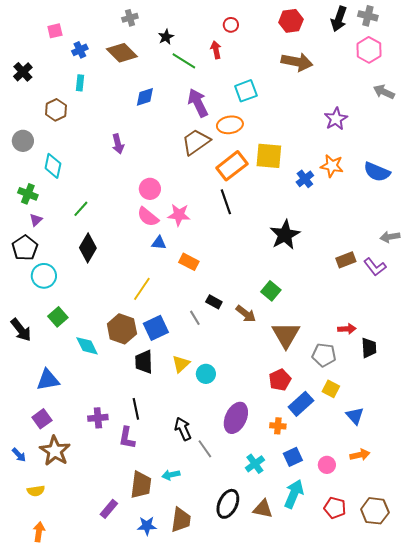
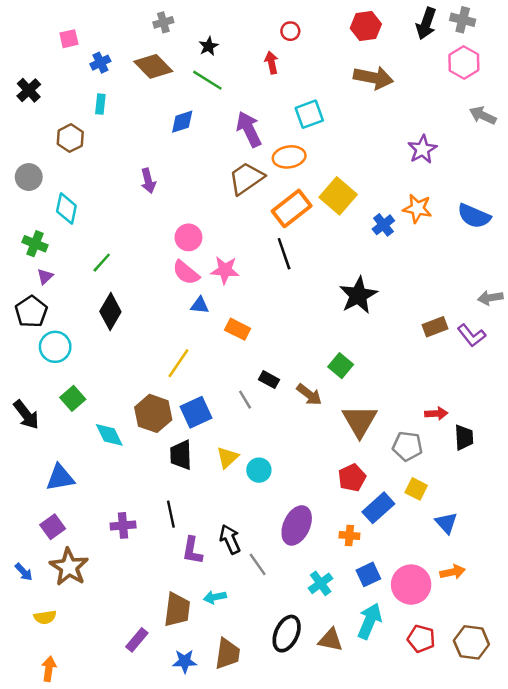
green line: (184, 61) -> (207, 80), moved
yellow square: (269, 156) -> (338, 196), turned 36
purple L-shape: (127, 438) -> (192, 551), moved
pink circle: (327, 465) -> (411, 585), size x1.8

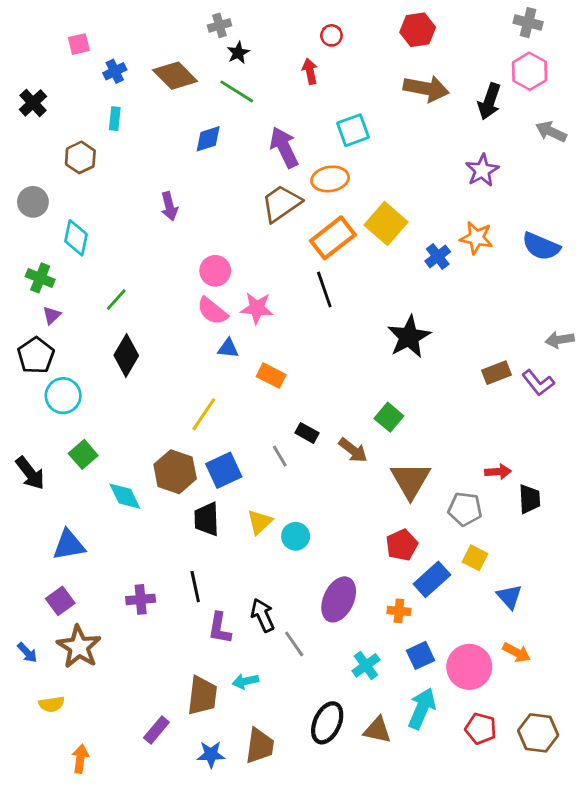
gray cross: (163, 22) -> (220, 25), moved
black arrow: (426, 24) -> (489, 101), moved
orange arrow: (453, 572) -> (517, 653), turned 40
orange arrow: (49, 669) -> (80, 759), moved

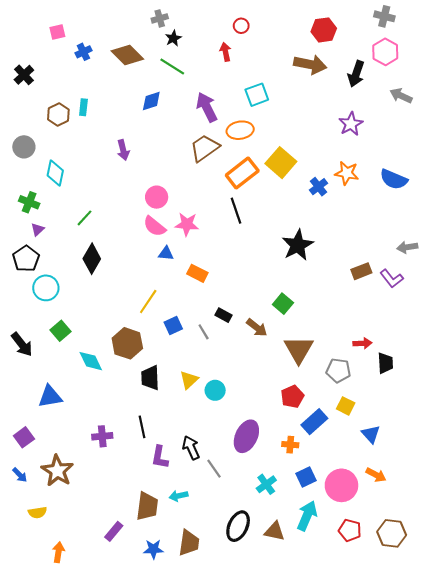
red hexagon: (418, 30) -> (324, 30), moved
cyan rectangle: (115, 119) -> (83, 107), moved
blue square: (224, 470) -> (173, 326), moved, size x0.7
purple square: (60, 601) -> (24, 437), moved

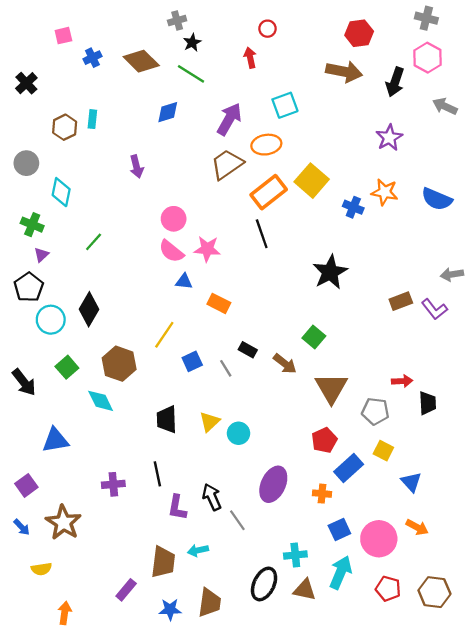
purple arrow: (207, 107) -> (229, 119), turned 56
blue cross: (318, 187) -> (353, 207), turned -30
black diamond: (92, 259) -> (89, 309), moved
brown hexagon: (127, 343) -> (119, 364), moved
cyan cross: (266, 484) -> (295, 555), moved, turned 30

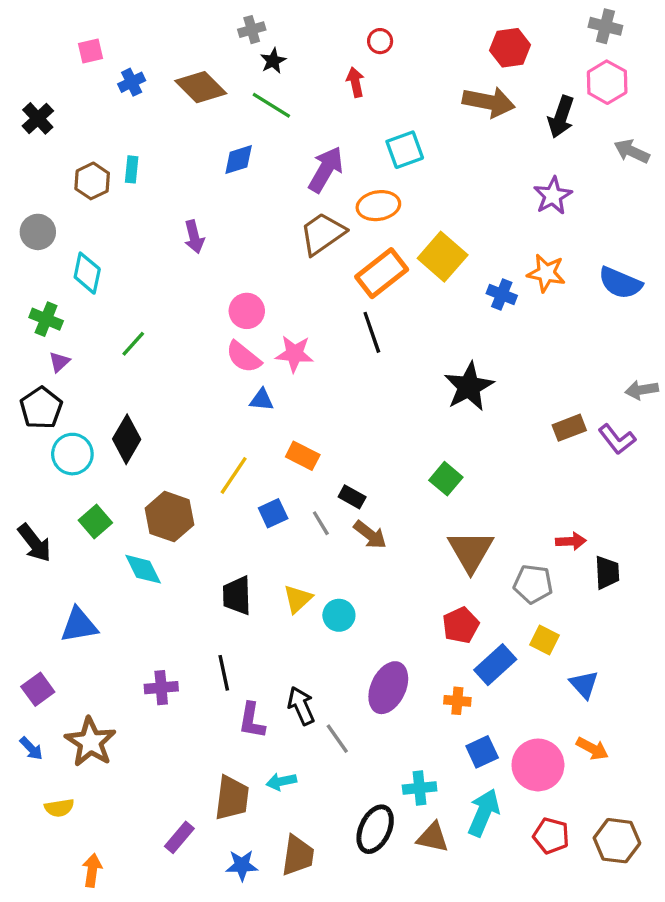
orange rectangle: (219, 303) -> (303, 456), moved
brown arrow: (285, 364) -> (370, 535), moved

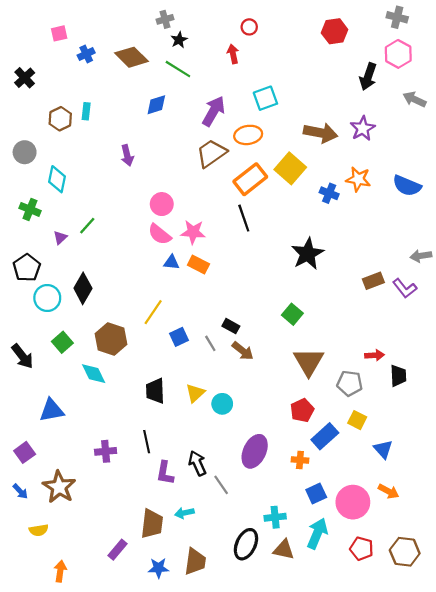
brown arrow: (489, 102) -> (320, 133), moved
purple triangle: (59, 362) -> (60, 238), moved
orange rectangle: (303, 456) -> (198, 265), moved

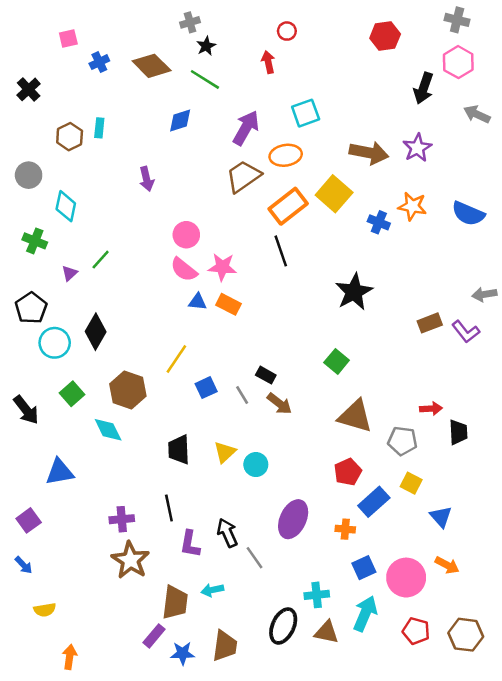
brown triangle: (309, 362) -> (355, 416), turned -44
brown star: (59, 487) -> (130, 560), moved
purple rectangle: (117, 550) -> (154, 636), moved

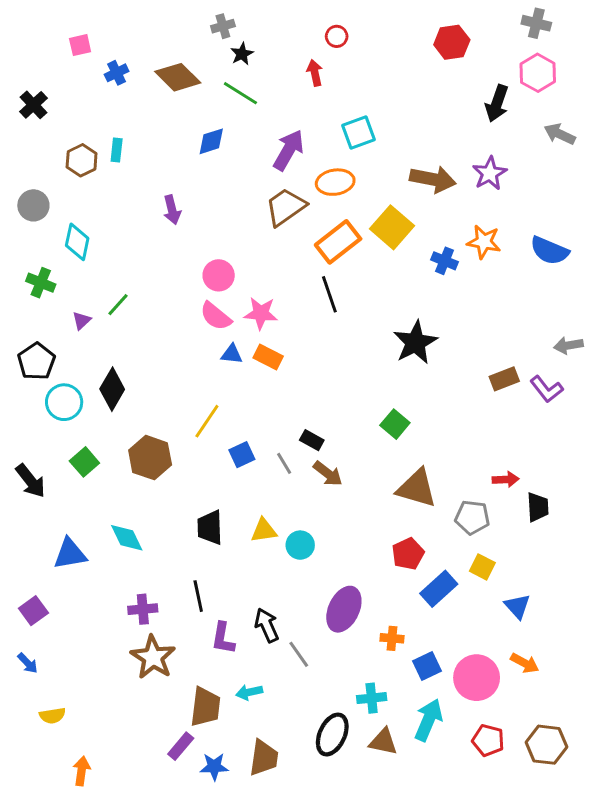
cyan diamond: (108, 430) -> (127, 538), moved
yellow triangle: (225, 452) -> (264, 530), turned 35
orange cross: (345, 529) -> (392, 638), moved

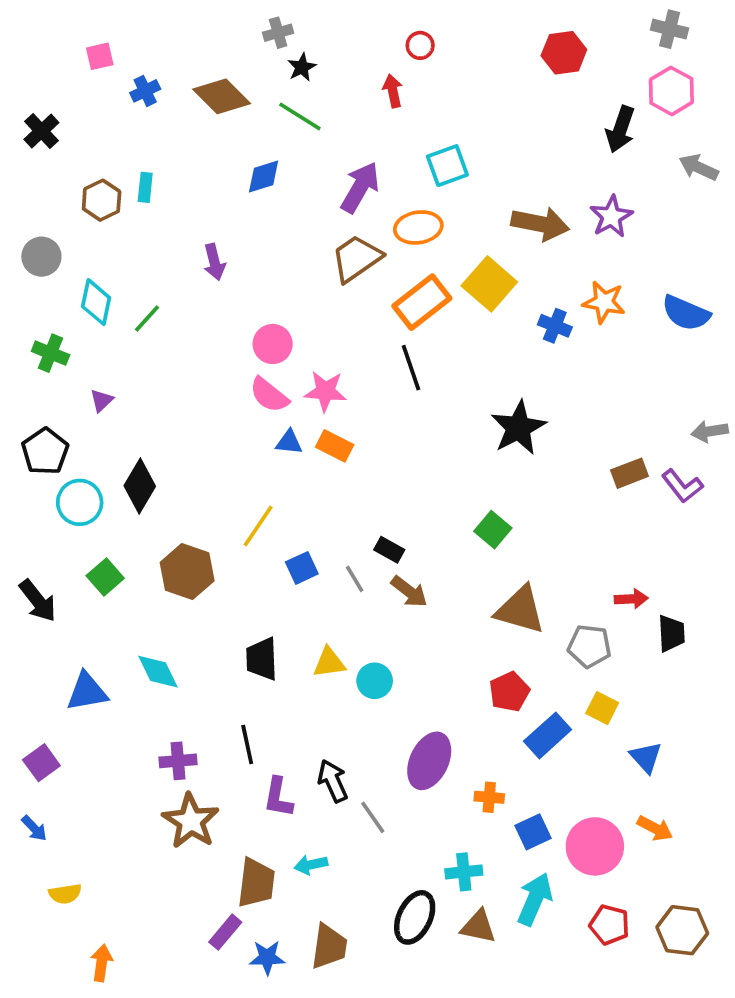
green line: (118, 305) -> (147, 318), moved

